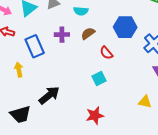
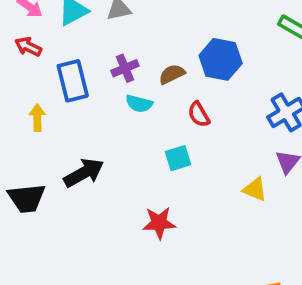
cyan semicircle: (81, 11) -> (139, 104), moved
blue hexagon: (125, 27) -> (221, 59), moved
purple cross: (62, 35) -> (125, 68), turned -32
yellow triangle: (145, 102) -> (255, 189), moved

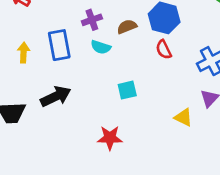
blue rectangle: (73, 81) -> (59, 45), moved
red semicircle: (199, 114) -> (164, 50), moved

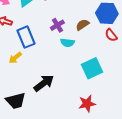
blue rectangle: (59, 45) -> (26, 37), moved
yellow arrow: (24, 53) -> (15, 58), turned -120
cyan square: (127, 90) -> (92, 68), size x1.5

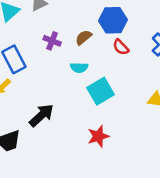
purple cross: (57, 25) -> (52, 41), turned -32
cyan semicircle: (67, 43) -> (79, 68), moved

